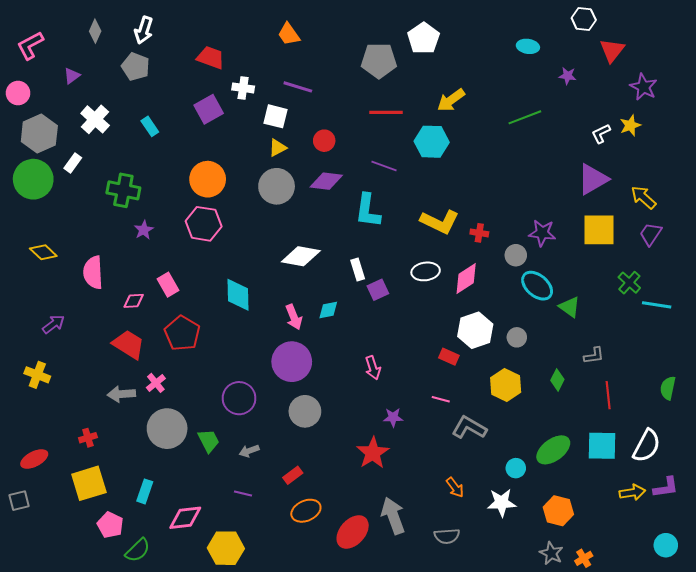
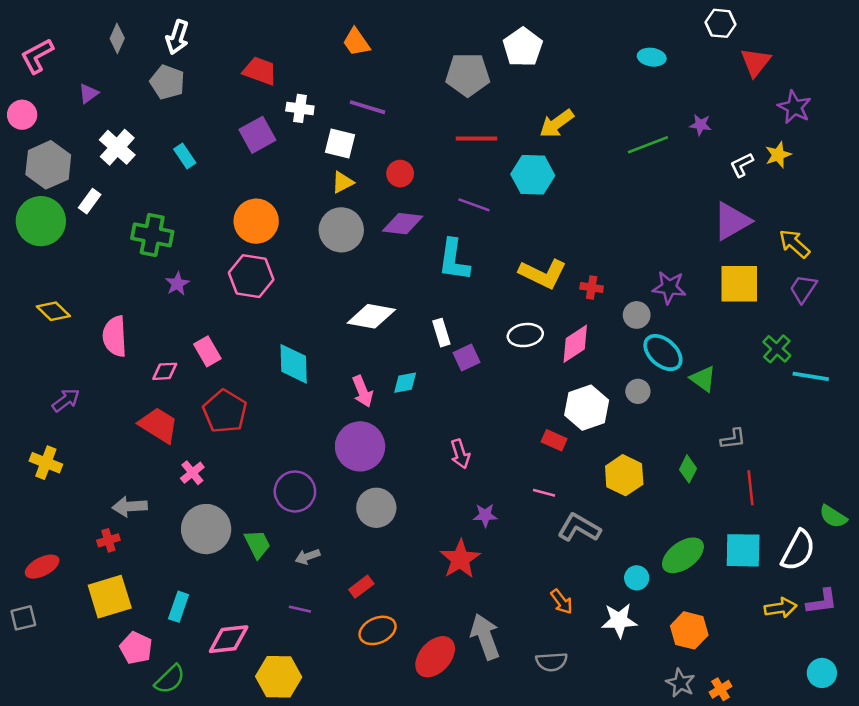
purple star: (567, 76) -> (700, 125), moved
gray circle: (517, 337) -> (638, 391), moved
green semicircle: (668, 388) -> (833, 517), moved, turned -70
gray arrow: (121, 394) -> (130, 507), moved

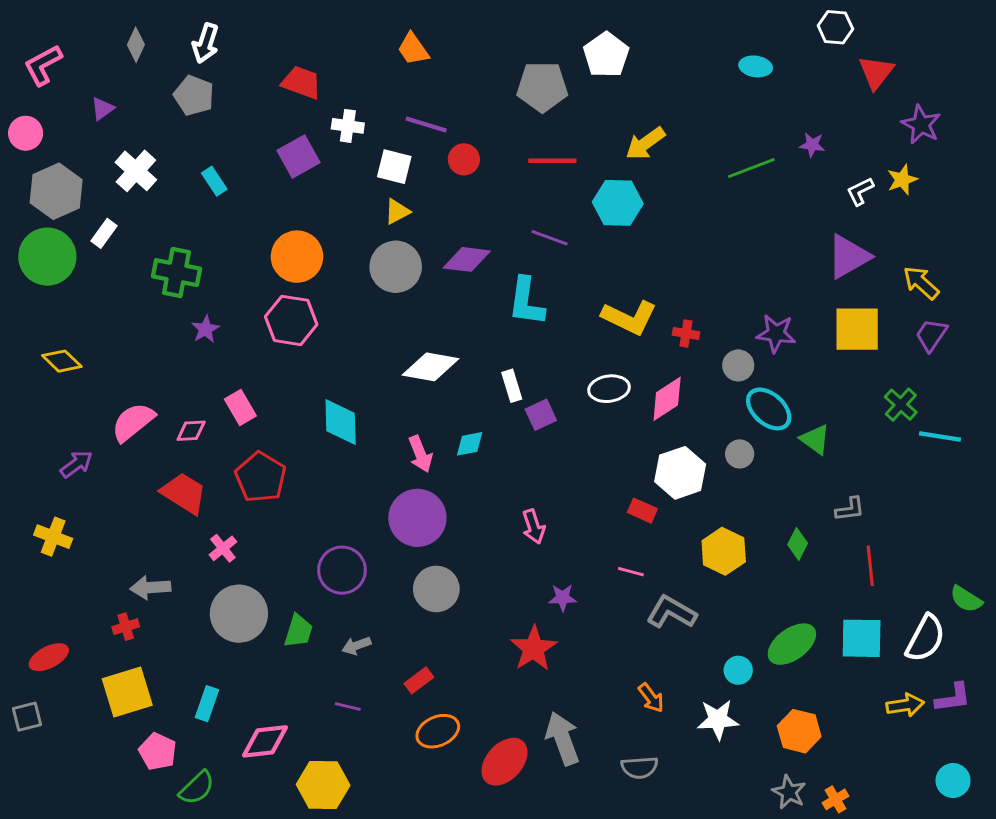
red circle: (400, 174) -> (464, 159), moved
pink semicircle: (115, 336) -> (133, 422), moved, turned 54
green trapezoid: (257, 544) -> (298, 631), turned 44

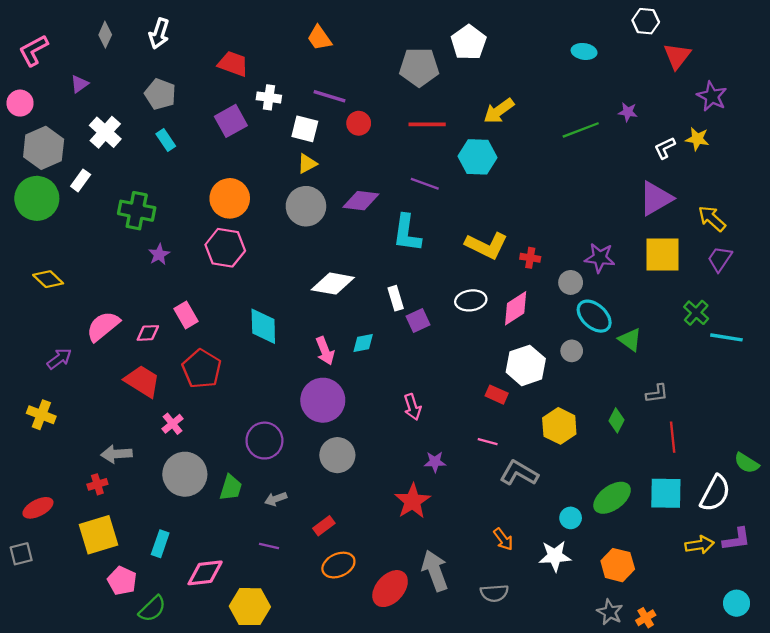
gray pentagon: (194, 95) -> (160, 94), moved
yellow star: (902, 180) -> (697, 139), turned 30

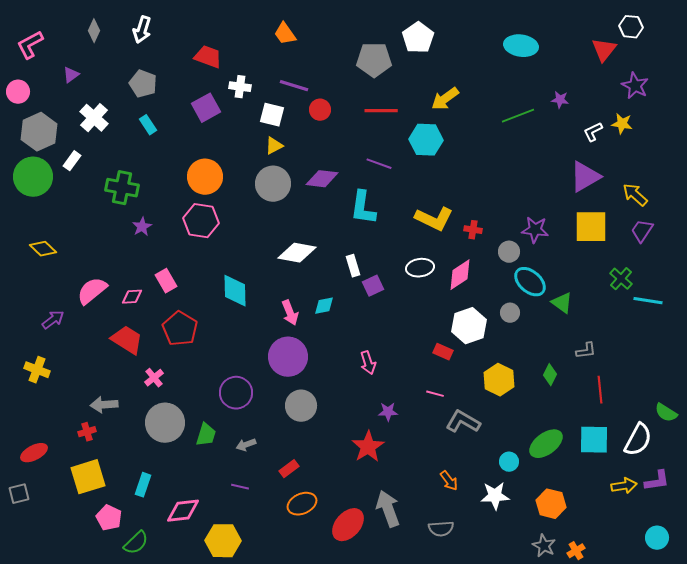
white hexagon: (646, 21) -> (631, 27), moved
cyan ellipse: (584, 51) -> (521, 46), size x1.5

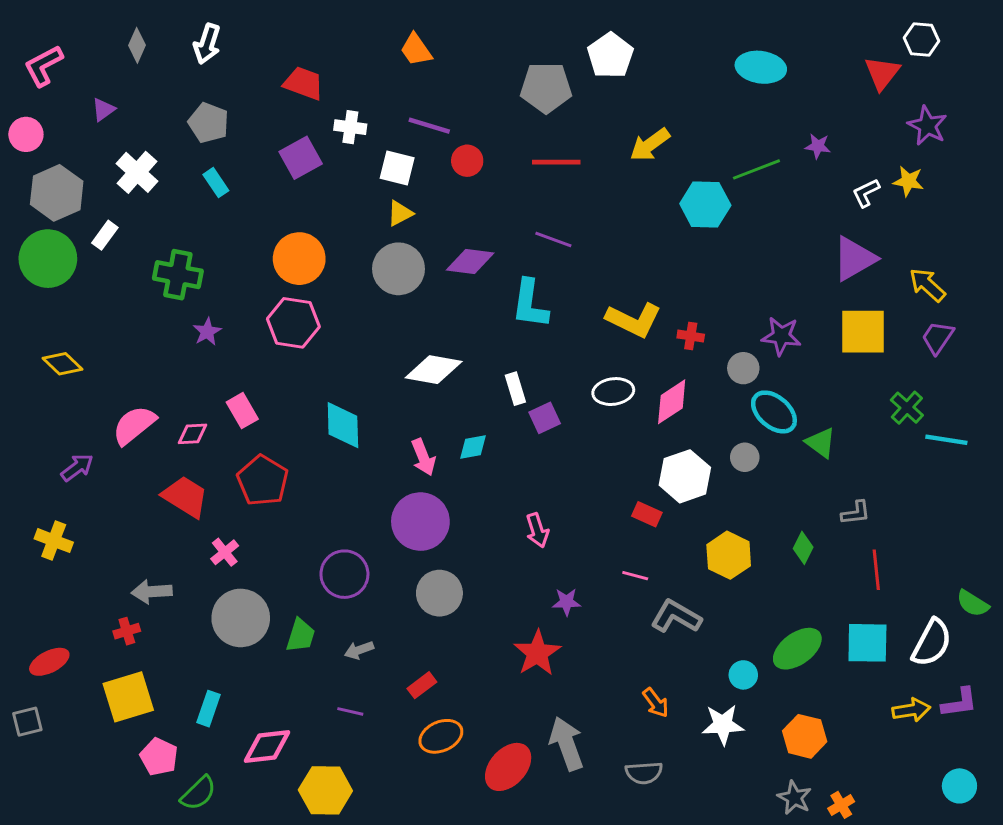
cyan hexagon: (426, 140) -> (705, 205), moved

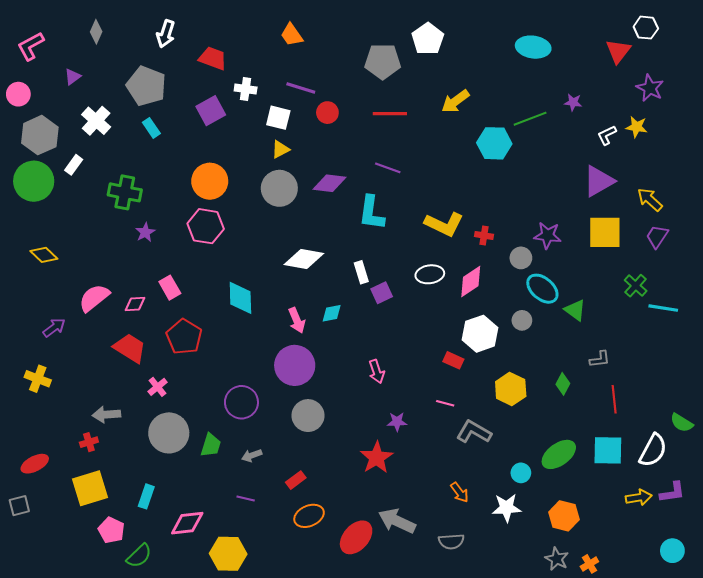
white arrow: (207, 44) -> (166, 34), moved
gray pentagon: (209, 123) -> (146, 86), size x1.4
gray arrow: (567, 744) -> (397, 521), turned -45

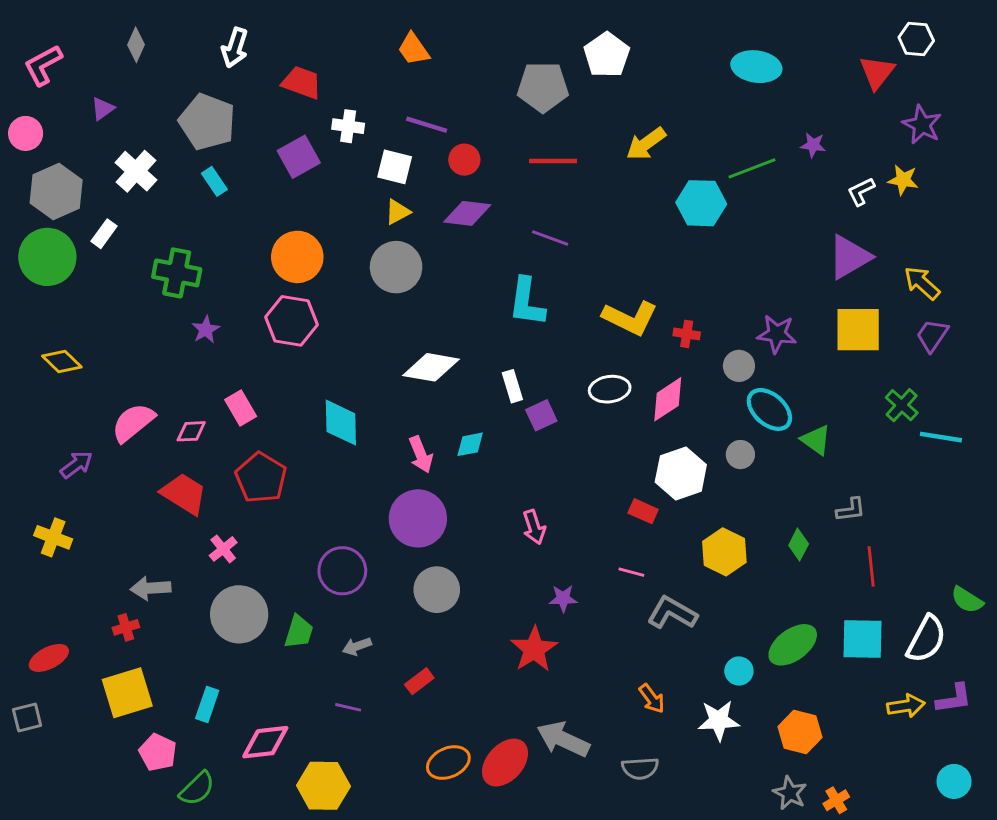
purple diamond: (329, 183) -> (467, 213), moved
orange ellipse: (309, 516) -> (448, 763), moved

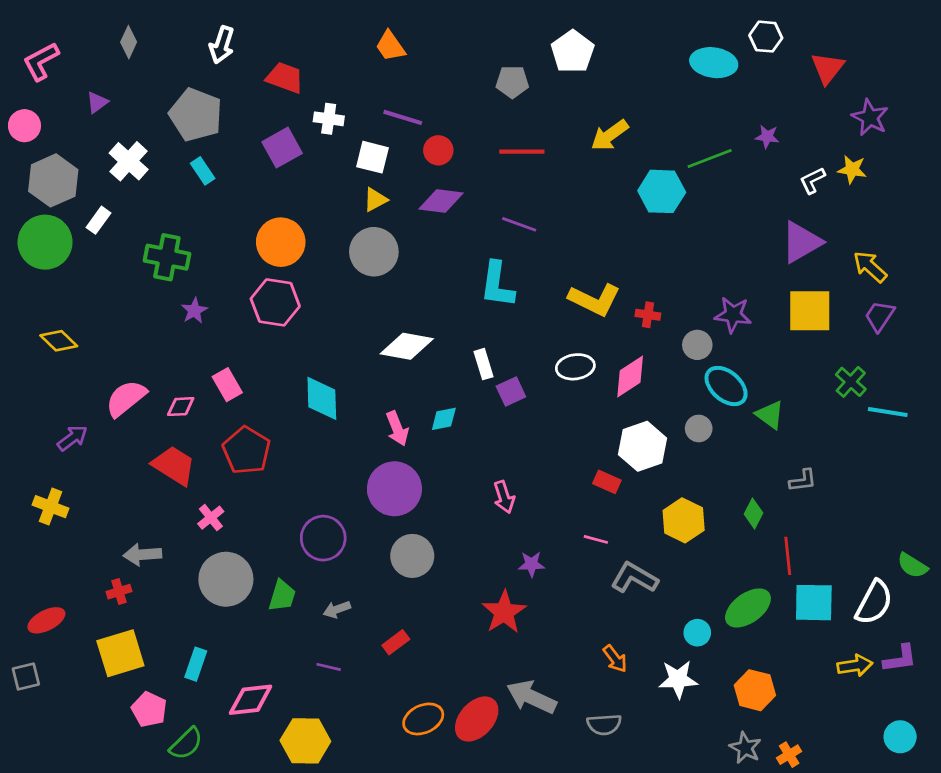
white hexagon: (916, 39) -> (766, 37), moved
gray pentagon: (543, 87) -> (512, 82), size x0.7
red line: (871, 566) -> (788, 556), moved

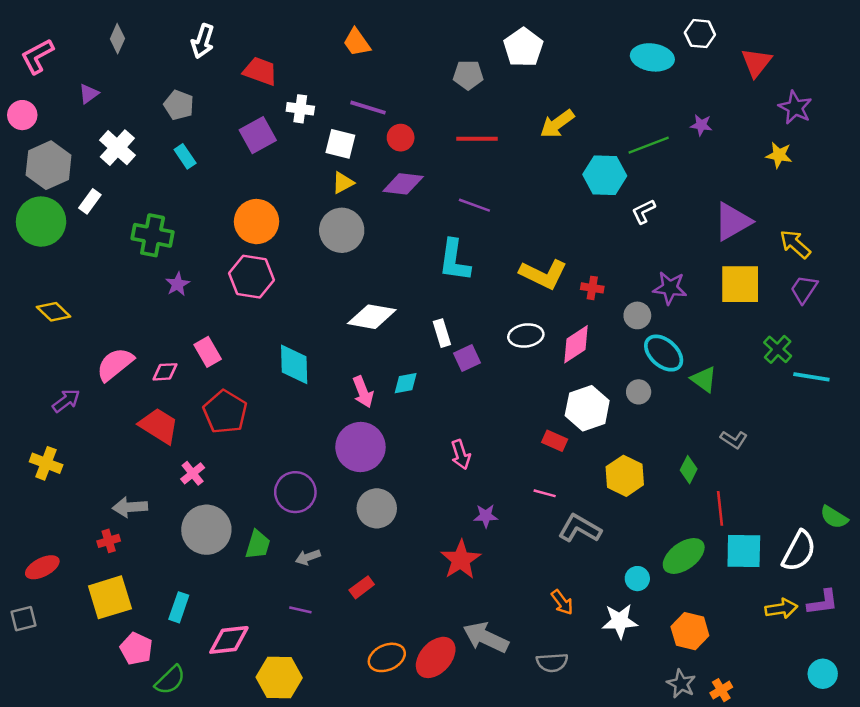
gray pentagon: (196, 115) -> (179, 105), size x0.6
white L-shape: (812, 180) -> (644, 211), moved
gray L-shape: (803, 481) -> (734, 439), turned 40

